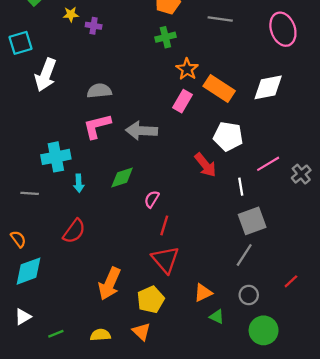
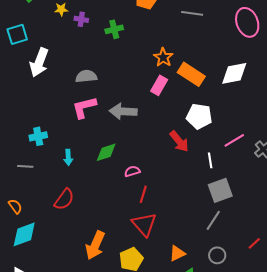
green cross: (165, 37) -> (114, 29), moved
cyan cross: (56, 157) -> (38, 136), moved, size x0.7
pink semicircle: (152, 199) -> (132, 171), turned 42

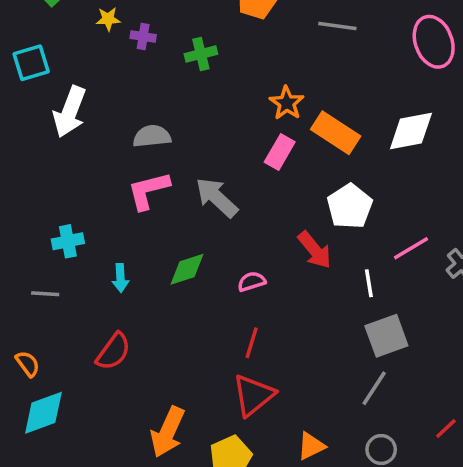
gray arrow: (123, 111) -> (217, 198), turned 40
white pentagon: (199, 116) -> (350, 206), turned 30
pink semicircle: (132, 171) -> (252, 282), moved
red triangle: (144, 224) -> (253, 395), turned 32

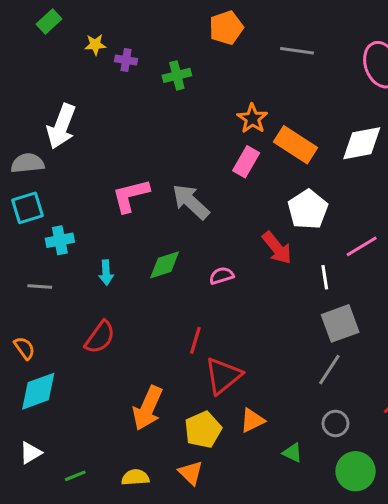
cyan square: (31, 63) -> (27, 208), moved
gray semicircle: (152, 136) -> (27, 163), moved
red line: (252, 343) -> (195, 340), moved
orange triangle: (311, 446) -> (252, 420), moved

